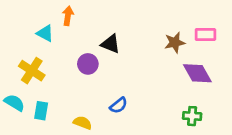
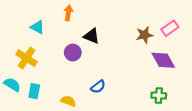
orange arrow: (68, 16) -> (68, 13), moved
pink rectangle: (205, 35) -> (170, 28), turned -35

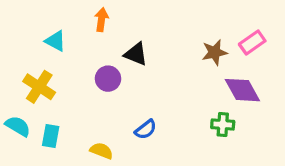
green cross: (159, 96) -> (223, 124), moved

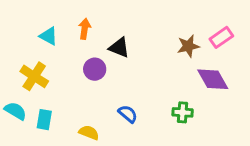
orange arrow: (101, 20) -> (85, 29), moved
green cross: (223, 124) -> (183, 112), moved
blue semicircle: (146, 129) -> (128, 114), turned -102

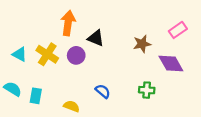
orange arrow: (85, 29) -> (68, 23), size x1.5
cyan triangle: (49, 36) -> (20, 54), moved
brown star: (188, 46) -> (142, 44), moved
yellow cross: (34, 76) -> (47, 54), moved

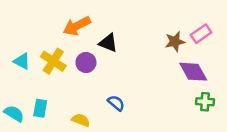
orange arrow: (68, 23) -> (77, 26), turned -125
brown star: (142, 44) -> (175, 42), moved
cyan semicircle: (13, 89) -> (14, 114), moved
green cross: (147, 90) -> (205, 102), moved

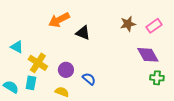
brown star: (175, 42) -> (128, 24), moved
yellow cross: (53, 61) -> (38, 63), moved
purple circle: (86, 62) -> (66, 70), moved

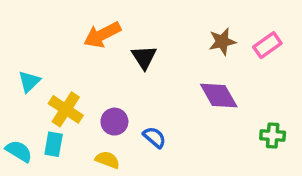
black triangle: (83, 33) -> (144, 57), turned 35
cyan triangle: (17, 47) -> (29, 82), turned 48
purple diamond: (148, 55) -> (219, 96), moved

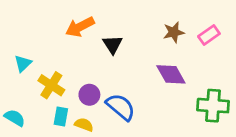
green cross: (273, 135) -> (213, 106), size x1.6
blue semicircle: (154, 137) -> (121, 107), size x1.6
cyan rectangle: (54, 144) -> (61, 116), moved

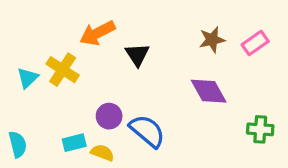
yellow cross: (51, 85) -> (63, 70), moved
green cross: (213, 106) -> (260, 129), size x0.7
cyan rectangle: (61, 116) -> (74, 143), turned 66
cyan semicircle: (15, 118) -> (18, 144), turned 45

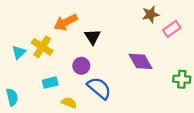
brown star: (212, 40) -> (151, 14), moved
purple circle: (109, 116) -> (81, 66), moved
green cross: (260, 129) -> (182, 79), moved
cyan rectangle: (74, 143) -> (50, 83), moved

